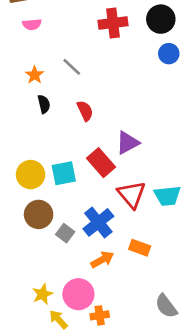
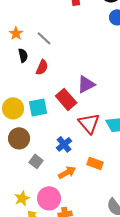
gray line: (72, 67) -> (44, 38), moved
red semicircle: (85, 111) -> (42, 67), moved, turned 49
blue cross: (98, 222) -> (64, 144), size x0.7
gray square: (65, 233) -> (36, 161), moved

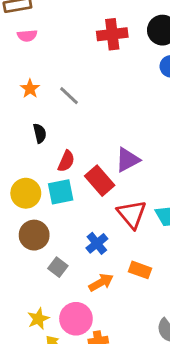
black semicircle: (23, 55) -> (40, 133), moved
red semicircle: (42, 67) -> (66, 161), moved

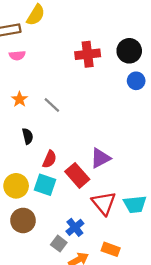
cyan square: (61, 192) -> (45, 185), turned 30
gray square: (58, 267) -> (59, 244), moved

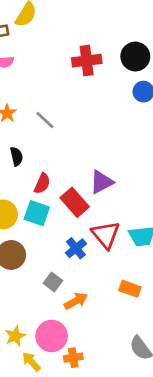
blue cross: (75, 227) -> (76, 248), moved
orange rectangle: (111, 249) -> (130, 289), moved

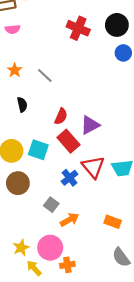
red cross: (87, 61) -> (78, 28), turned 30
red semicircle: (42, 183) -> (61, 116), moved
orange rectangle: (130, 289) -> (113, 222), moved

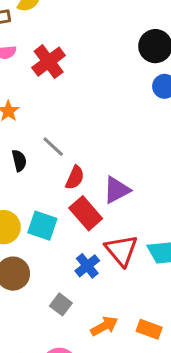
red cross: (78, 28) -> (49, 62), moved, turned 30
gray line: (45, 76) -> (53, 147), moved
orange arrow: (70, 220) -> (104, 326), moved

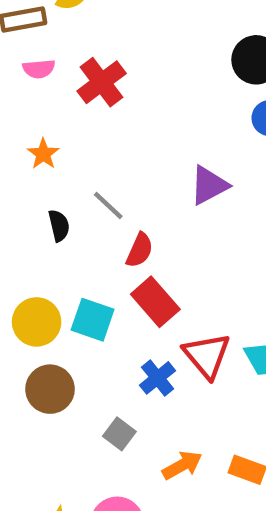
purple triangle: (117, 190) -> (209, 185), moved

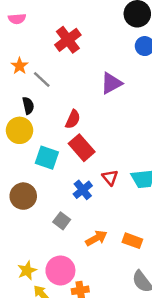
red cross: (102, 82) -> (68, 40), moved
gray line: (108, 205) -> (42, 80), moved
yellow circle: (37, 322) -> (20, 130), moved
red triangle: (207, 356) -> (110, 177), size x0.6

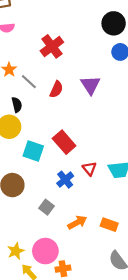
purple triangle: (111, 83) -> (90, 85), turned -35
red semicircle: (73, 119) -> (56, 89), moved

